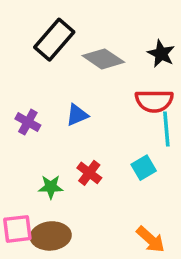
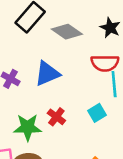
blue triangle: (77, 115) -> (47, 74), size x1.5
green star: (51, 187) -> (28, 127), size x1.5

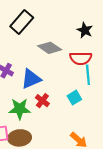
gray diamond: (67, 32) -> (50, 48), moved
blue triangle: (47, 74) -> (31, 79), moved

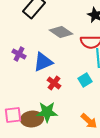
green star: (20, 109) -> (47, 112), moved

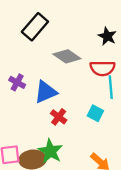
cyan square: (85, 80) -> (95, 113), turned -32
green star: (47, 112) -> (50, 151), turned 30

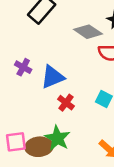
gray diamond: (67, 56) -> (88, 32), moved

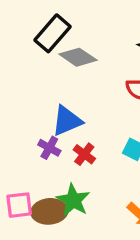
gray diamond: (88, 32) -> (78, 57), moved
purple cross: (23, 67) -> (49, 148), moved

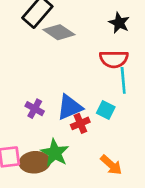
blue triangle: (67, 121) -> (70, 107), moved
red cross: (84, 154) -> (80, 123), moved, turned 30

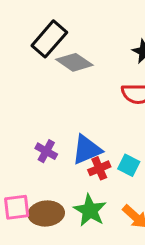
cyan square: (106, 110) -> (129, 165), moved
green star: (55, 153) -> (90, 210), moved

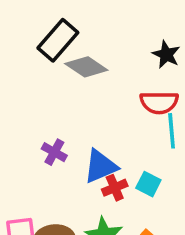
purple cross: (46, 151) -> (54, 152), moved

